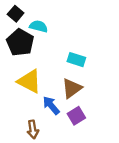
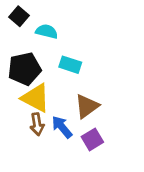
black pentagon: (20, 42) -> (25, 69), moved, turned 30
cyan rectangle: (76, 60) -> (70, 65), moved
brown arrow: (33, 130) -> (37, 124), moved

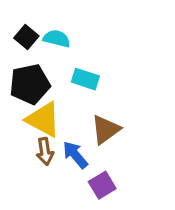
black square: (19, 16) -> (26, 37), moved
purple square: (92, 139) -> (102, 185), moved

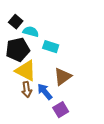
cyan semicircle: (57, 39) -> (31, 32), moved

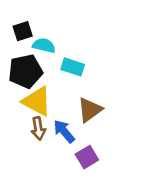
black square: (16, 22) -> (23, 31), turned 32

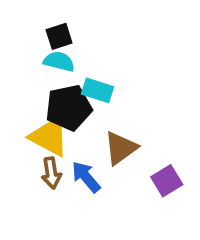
black square: (23, 31) -> (59, 36), moved
black pentagon: (25, 71) -> (69, 108), moved
purple square: (87, 157) -> (167, 181), moved

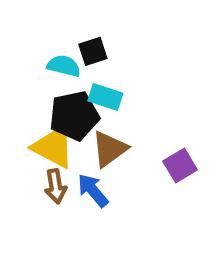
black square: (59, 36) -> (93, 51), moved
brown triangle: (121, 148) -> (109, 149), moved
purple square: (167, 181) -> (180, 166), moved

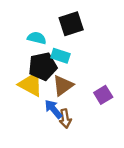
black square: (93, 51) -> (71, 24), moved, size x1.5
brown arrow: (56, 186) -> (65, 119), moved

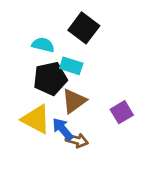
black square: (71, 24) -> (84, 28), turned -35
yellow triangle: (31, 84) -> (36, 119), moved
brown arrow: (65, 119) -> (77, 140), turned -66

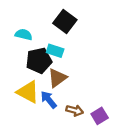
cyan semicircle: (43, 45) -> (24, 35), moved
purple square: (122, 112) -> (100, 116), moved
brown arrow: (77, 140) -> (75, 110), moved

